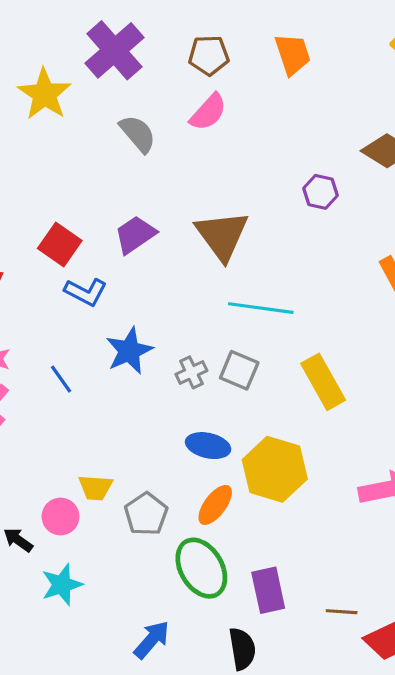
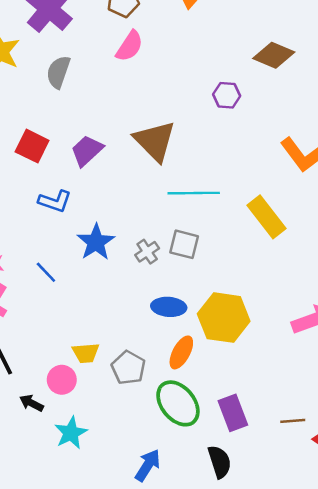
gray semicircle: (138, 134) -> (58, 72), moved, turned -112
red square: (60, 245) -> (32, 146), moved
yellow rectangle: (323, 382) -> (266, 217), moved

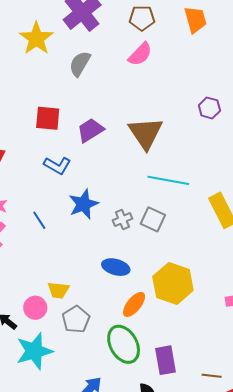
red square: (32, 146) -> (48, 118), turned -32
blue ellipse: (169, 307) -> (116, 267), moved
gray pentagon: (128, 368) -> (76, 319), moved
cyan star: (71, 433) -> (34, 351), size x1.4

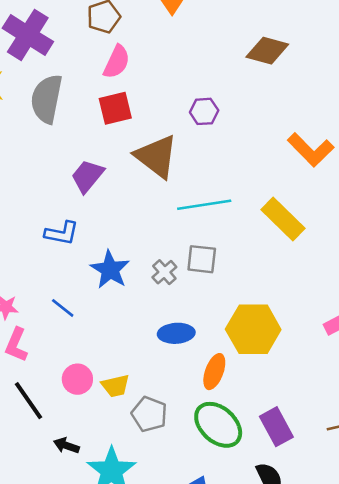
gray semicircle: (80, 64) -> (47, 99), size x1.4
purple hexagon: (209, 108) -> (204, 111), moved
red square: (48, 118) -> (115, 108), moved
pink circle: (35, 308) -> (77, 379), moved

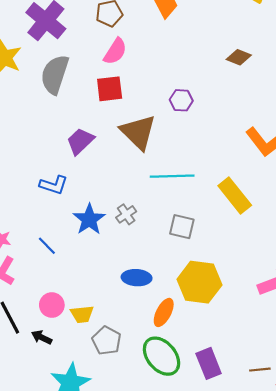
brown diamond: (267, 51) -> (239, 57), size x0.7
gray square: (202, 259) -> (182, 227), moved
gray cross: (164, 272) -> (126, 214), moved
black arrow: (66, 445) -> (42, 337), moved

